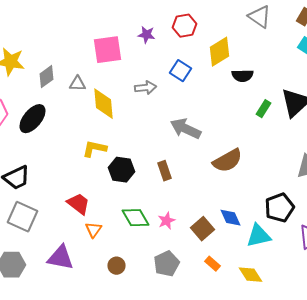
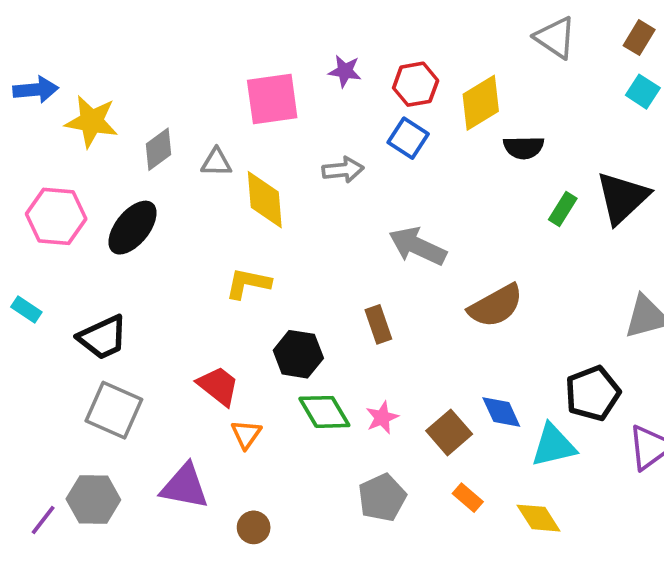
red hexagon: (184, 26) -> (416, 84), moved
black hexagon: (122, 170) -> (298, 354), moved
brown circle: (116, 266) -> (254, 527), moved

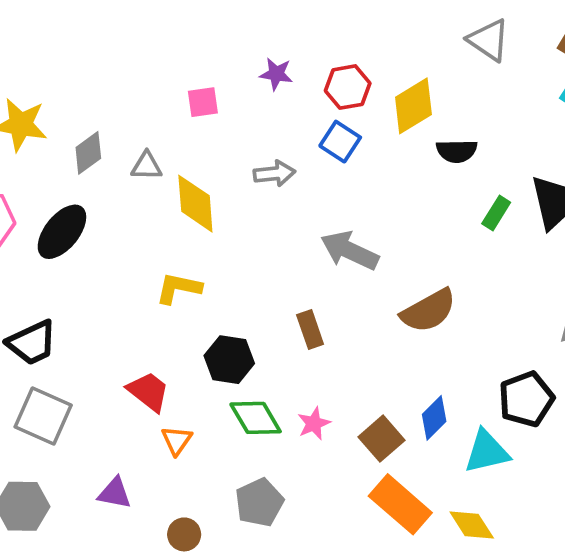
pink square: (272, 99) -> (203, 102), size x0.6
blue diamond: (501, 412) -> (434, 418), turned 69
purple triangle: (185, 486) -> (115, 493), size x0.7
gray pentagon: (382, 498) -> (259, 502), moved
orange rectangle: (468, 498) -> (400, 504), size x2.0

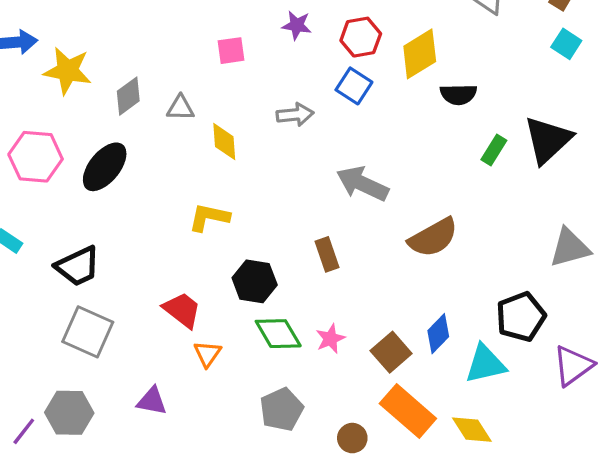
yellow diamond: (195, 204) -> (224, 142), size x0.7
brown circle: (184, 534) -> (352, 438), moved

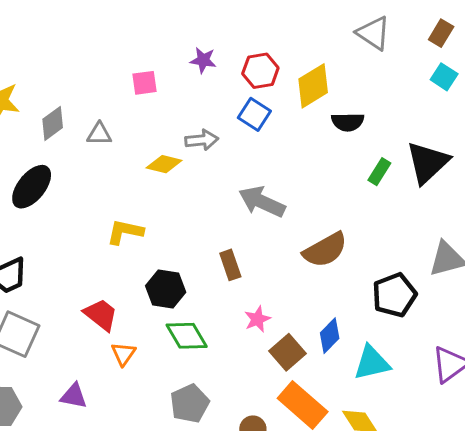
yellow diamond: (224, 142) -> (164, 164), moved, turned -72
black pentagon: (521, 317) -> (394, 295), moved
pink star: (330, 339) -> (257, 319), moved

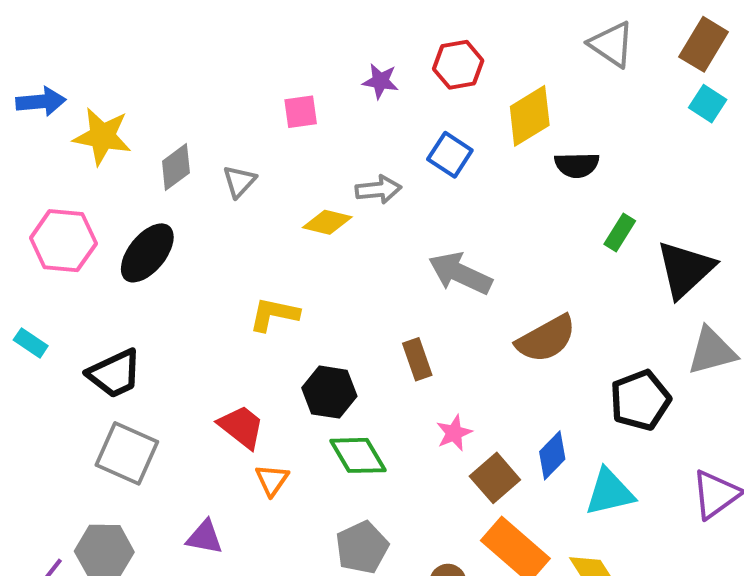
brown rectangle: (441, 33) -> (704, 44), size x1.4
red hexagon: (260, 71) -> (458, 65), moved
gray triangle: (99, 134) -> (239, 181), turned -48
black triangle: (428, 163) -> (685, 269), moved

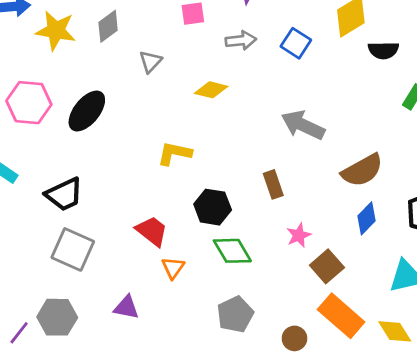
gray diamond: (176, 167) -> (108, 26), moved
gray arrow: (378, 190) -> (241, 40), moved
blue diamond: (552, 455) -> (367, 218), moved

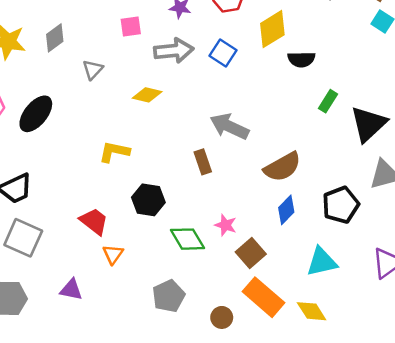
gray arrow: (241, 40) -> (174, 51), size x1.4
brown rectangle: (273, 184) -> (203, 162), moved
pink star: (299, 235) -> (226, 225), turned -30
green diamond: (232, 251) -> (188, 239), moved

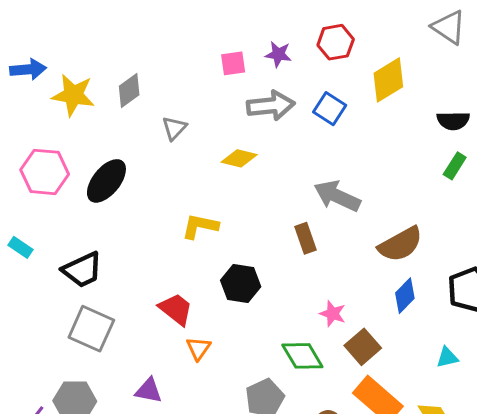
pink square: (131, 27) -> (233, 63), moved
black semicircle: (301, 59) -> (453, 121), moved
green diamond: (188, 239) -> (302, 356), moved
cyan triangle: (322, 262) -> (447, 357), size x0.6

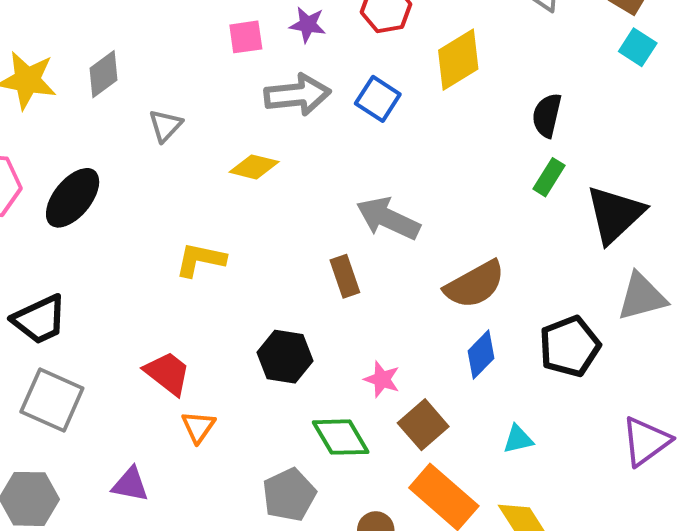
black semicircle: (453, 121) -> (547, 115), turned 104
black hexagon: (241, 283) -> (285, 357), moved
cyan triangle: (447, 357) -> (518, 439), moved

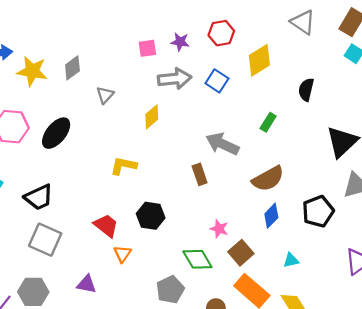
yellow diamond: (254, 167) -> (152, 117), turned -55
green rectangle: (549, 177) -> (268, 122), moved
black hexagon: (285, 357) -> (151, 216), moved

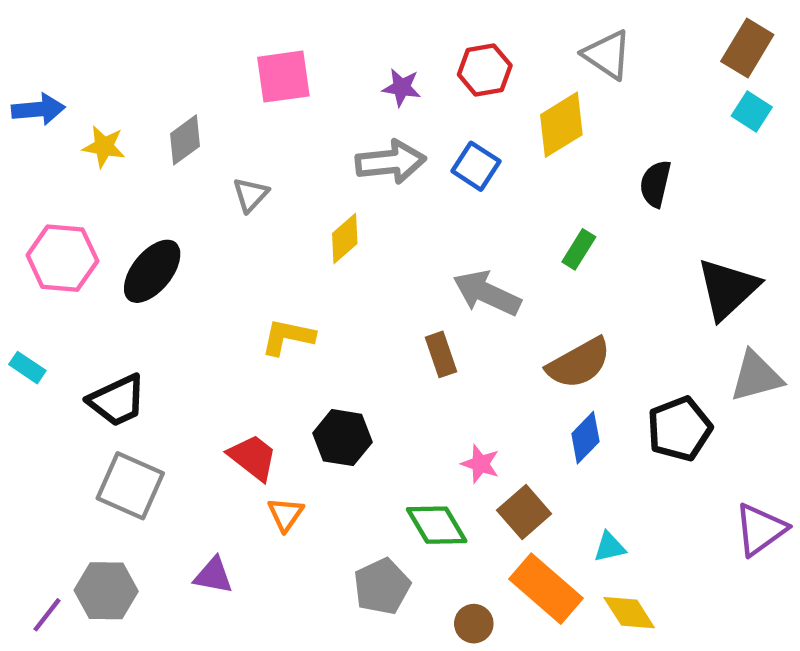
gray triangle: (303, 22) -> (607, 55), moved
pink square: (147, 48) -> (283, 77), moved, size x1.5
yellow star: (32, 71) -> (104, 147), size x0.7
cyan triangle: (291, 260) -> (609, 547), moved

